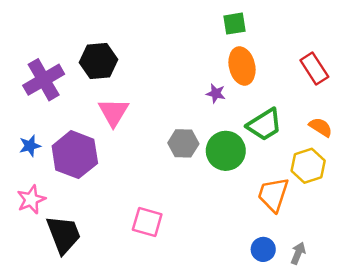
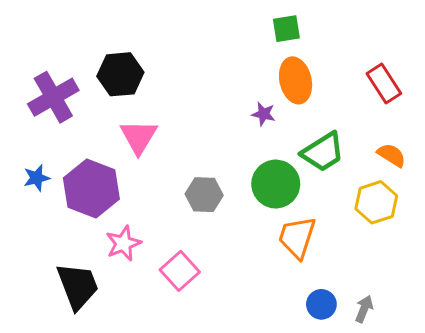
gray hexagon: (183, 143) -> (204, 195), moved
orange trapezoid: (273, 195) -> (297, 237), moved
pink star: (31, 199) -> (123, 243), moved
pink square: (147, 222) -> (180, 271), turned 32

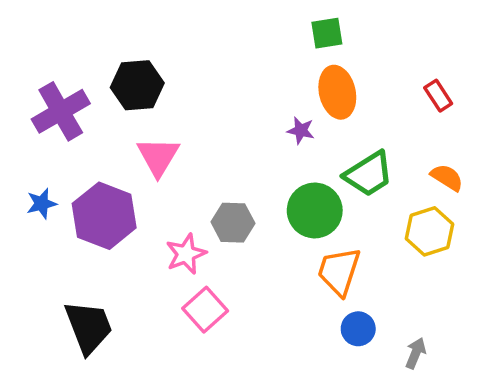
red rectangle: (384, 83) -> (438, 96), size x0.7
pink star: (123, 243) -> (186, 254), moved
blue circle: (321, 304) -> (358, 329), moved

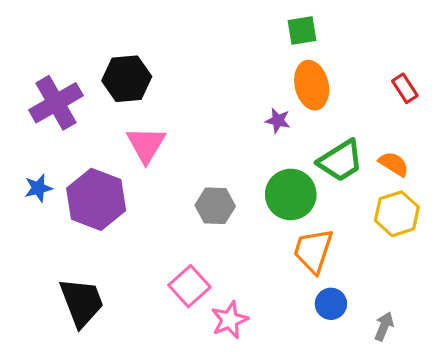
orange semicircle: (447, 177) -> (394, 164), moved
pink star: (186, 254) -> (230, 320), moved

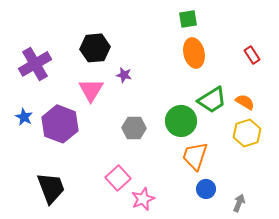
black hexagon: (127, 79) -> (95, 48), moved
purple star: (278, 121) -> (124, 75), moved
blue star: (38, 188) -> (24, 117), turned -30

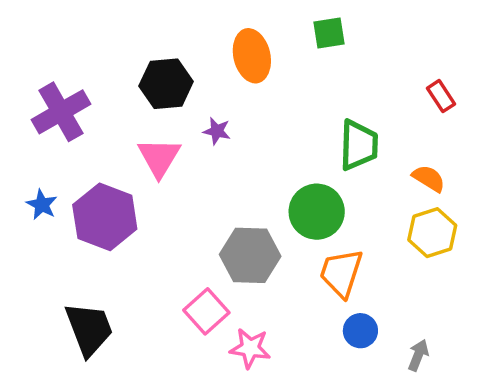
orange ellipse: (194, 53) -> (252, 56), moved
green trapezoid: (212, 100) -> (359, 145), moved, turned -56
gray hexagon: (134, 128) -> (250, 255), moved, size x1.4
pink star: (143, 199) -> (250, 348), turned 30

